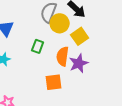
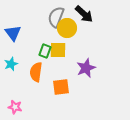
yellow square: (80, 36) -> (58, 50), moved, turned 36
orange semicircle: (63, 56) -> (36, 72), moved

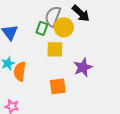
green rectangle: (45, 51) -> (42, 28), moved
orange semicircle: (36, 72) -> (20, 71), moved

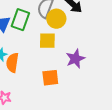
green rectangle: (42, 28) -> (20, 20), moved, size x1.5

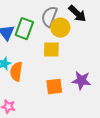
purple star: (75, 59) -> (81, 81), moved, turned 30

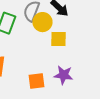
yellow square: (51, 50) -> (59, 39), moved

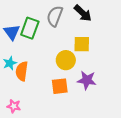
yellow circle: (43, 22) -> (66, 60), moved

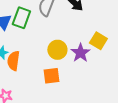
yellow square: (82, 44) -> (98, 41), moved, turned 30
purple star: (87, 80) -> (80, 53), moved, turned 30

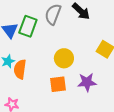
purple star: (80, 53) -> (87, 82), moved, turned 30

